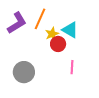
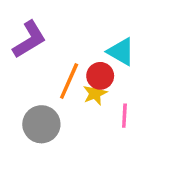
orange line: (40, 19) -> (69, 81), moved
yellow star: (52, 34) -> (95, 93), moved

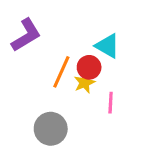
gray circle: (41, 124) -> (51, 129), moved

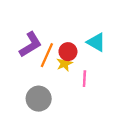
purple L-shape: (26, 35) -> (30, 45), moved
cyan triangle: (107, 46) -> (96, 42), moved

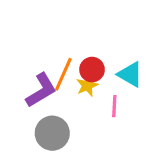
cyan triangle: (96, 42) -> (130, 74), moved
purple L-shape: (30, 45) -> (41, 90), moved

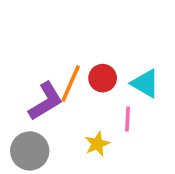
yellow star: (87, 85) -> (97, 144), moved
gray circle: (52, 133) -> (30, 151), moved

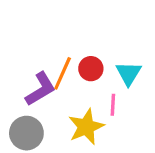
cyan triangle: (145, 83) -> (129, 73), turned 32
yellow star: (97, 144) -> (86, 127), size x1.6

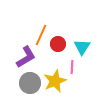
orange line: (63, 73) -> (41, 35), moved
gray circle: (26, 133) -> (30, 83), moved

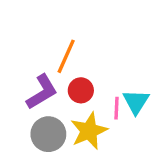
red circle: (58, 44) -> (81, 90), moved
cyan triangle: (82, 47) -> (136, 102), moved

